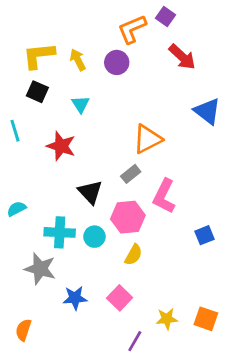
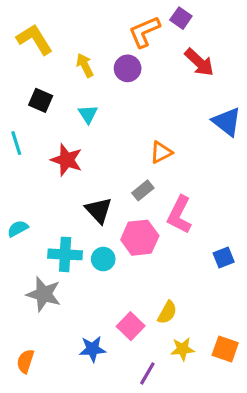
yellow L-shape: (39, 56) -> (35, 39), moved, turned 64
orange triangle: (147, 139) -> (161, 152), size x0.7
yellow semicircle: (133, 255) -> (167, 312), moved
blue star: (75, 298) -> (93, 349), moved

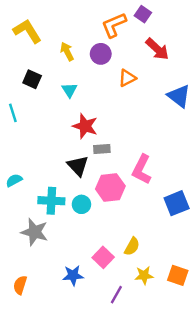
orange triangle: (161, 152) -> (127, 78), moved
red star: (67, 160) -> (85, 126), moved
gray rectangle: (143, 190) -> (102, 149), moved, turned 35
blue square: (224, 258) -> (177, 203), size x1.5

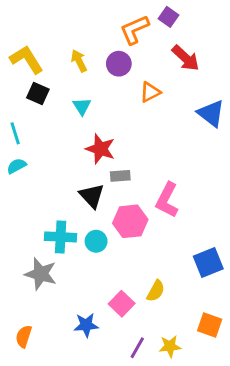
yellow L-shape: (27, 31) -> (26, 59), moved
cyan semicircle: (14, 180) -> (17, 166), moved
blue square: (177, 203) -> (208, 263), moved
yellow star: (144, 275) -> (170, 346), moved

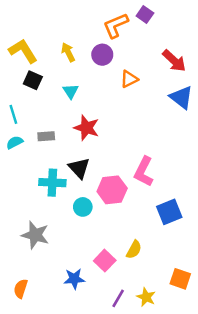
red arrow: (186, 58) -> (174, 61), moved
gray rectangle: (120, 176) -> (46, 136), moved
cyan cross: (61, 237) -> (52, 183), moved
blue square: (208, 263) -> (169, 212), moved
yellow star: (170, 346) -> (146, 297), turned 30

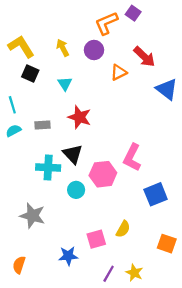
red arrow: (174, 61) -> (144, 57), moved
pink square: (105, 261) -> (96, 239), turned 30
orange square: (180, 279) -> (167, 244), moved

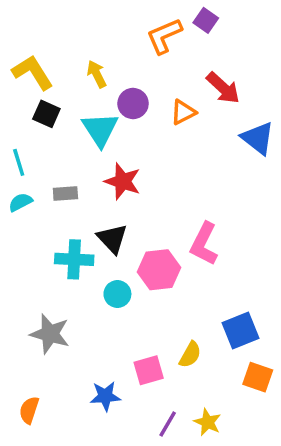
purple circle: (94, 50) -> (133, 103), moved
cyan triangle: (65, 84) -> (100, 129), size x1.6
blue square: (156, 194) -> (240, 330), moved

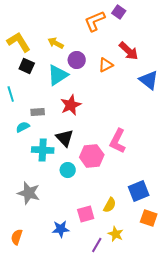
yellow arrow: (97, 74) -> (56, 43), turned -35
cyan triangle: (100, 129) -> (58, 75), turned 30
red star: (123, 181) -> (71, 105), turned 30
cyan semicircle: (20, 202) -> (23, 127), moved
yellow star: (207, 422) -> (116, 234), moved

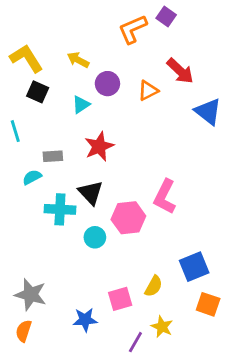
cyan triangle: (58, 75) -> (81, 105), size x0.6
gray star: (29, 193) -> (31, 295), moved

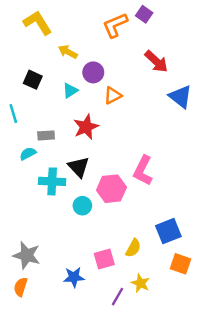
yellow L-shape: (26, 58) -> (38, 23), moved
orange triangle: (148, 91) -> (113, 95), moved

